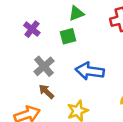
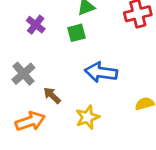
gray cross: (44, 66) -> (23, 74), moved

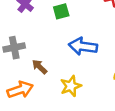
gray cross: (23, 74) -> (14, 48), turned 30

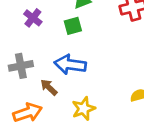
blue arrow: (83, 46) -> (70, 65), moved

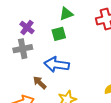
gray cross: (21, 66) -> (23, 49), moved

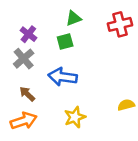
gray cross: (23, 49) -> (24, 59), turned -30
brown arrow: (40, 83) -> (27, 94), moved

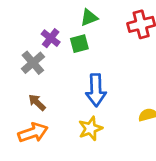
purple cross: (28, 34) -> (51, 38), moved
blue arrow: (63, 77) -> (96, 90), moved, turned -100

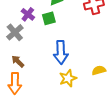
yellow star: (90, 128) -> (68, 78), moved
orange arrow: (33, 133) -> (15, 83), turned 110

